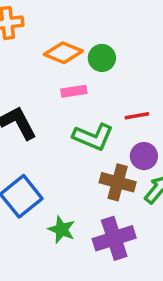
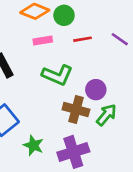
red line: (137, 116) -> (83, 39), moved

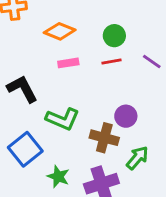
green circle: (64, 15) -> (114, 36), moved
green L-shape: (57, 75) -> (63, 119), moved
green arrow: (106, 115) -> (137, 158), moved

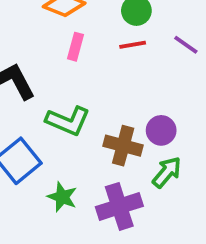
pink rectangle: (68, 63) -> (76, 47), turned -66
purple circle: (126, 116) -> (161, 130), moved

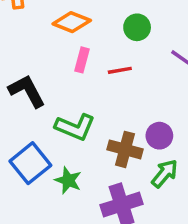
red line: (133, 45) -> (120, 70), moved
green star: (62, 197) -> (68, 180), moved

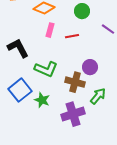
purple circle: (159, 136) -> (90, 67), moved

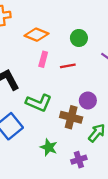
green star: (42, 100) -> (49, 147), moved
purple cross: (73, 114) -> (79, 160), moved, size x0.6

